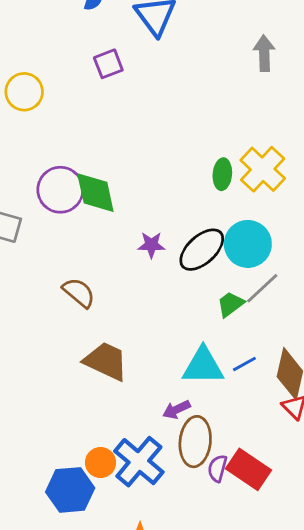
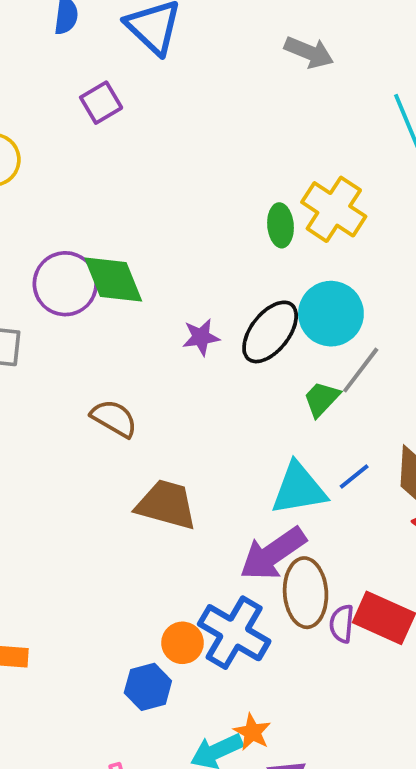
gray arrow: (264, 53) -> (309, 52), turned 124
purple arrow: (176, 409) -> (273, 554), size x1.8
blue hexagon: (70, 490) -> (148, 687), size x0.7

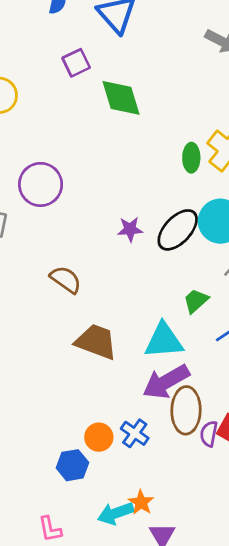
green diamond: (113, 280) -> (121, 98), moved
green trapezoid: (321, 399) -> (196, 301), moved
cyan triangle: (299, 489) -> (164, 341), moved
blue cross: (234, 633) -> (135, 433), size x0.6

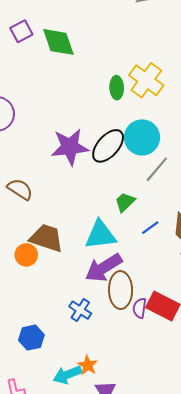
purple square: (76, 63) -> (21, 31), moved
purple star: (130, 229) -> (70, 147), size x1.8
orange circle: (99, 437) -> (26, 255), moved

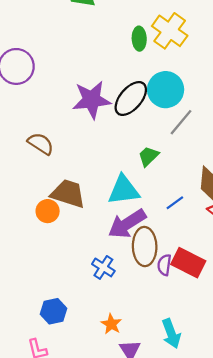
blue line: (150, 228) -> (175, 203), moved
blue hexagon: (31, 338) -> (54, 311), moved
cyan arrow: (67, 375) -> (171, 333), moved, turned -88

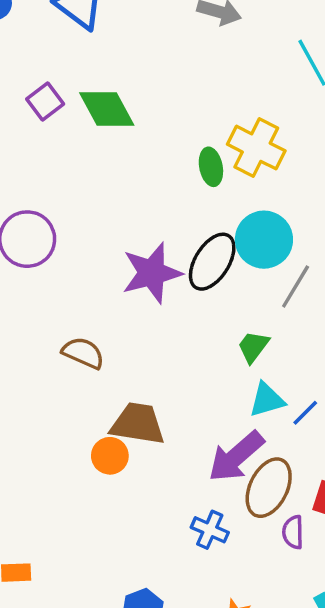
cyan triangle: (124, 190) -> (267, 400), moved, size x0.7
brown ellipse: (145, 247) -> (269, 488), turned 36
purple semicircle: (164, 265) -> (293, 532), moved

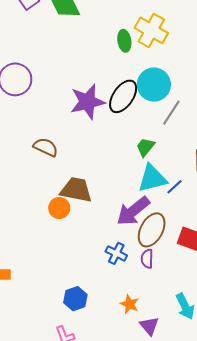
cyan triangle: (267, 400) -> (152, 178), size x1.4
purple semicircle: (293, 532) -> (147, 259), moved

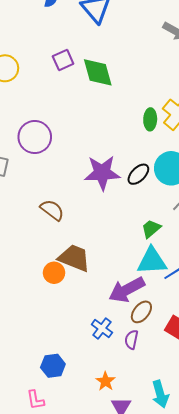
black ellipse: (123, 96) -> (138, 174), size x0.7
brown ellipse: (152, 230) -> (141, 312), size x0.7

